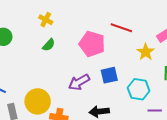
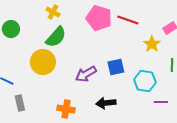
pink pentagon: (92, 44) -> (99, 18), moved
green semicircle: (49, 45) -> (56, 37), size x1.6
yellow circle: (38, 101) -> (43, 62), moved

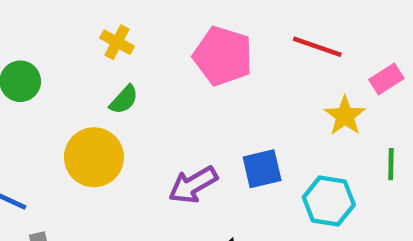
red line: (128, 20) -> (317, 47), moved
green semicircle: (56, 37) -> (124, 100), size x0.6

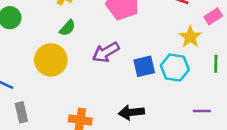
purple arrow: (193, 185) -> (106, 52), moved
cyan hexagon: (329, 201) -> (175, 68), moved

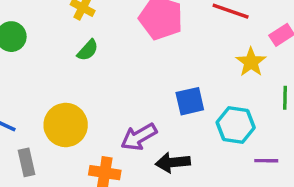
purple arrow: (106, 52) -> (139, 137), moved
yellow circle: (51, 60) -> (66, 125), moved
cyan hexagon: (175, 68) -> (236, 125), moved

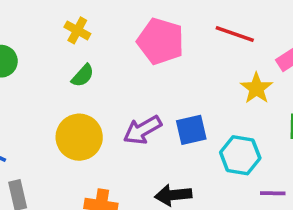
yellow circle: (66, 125) -> (79, 137), moved
purple arrow: (139, 137) -> (142, 130), moved

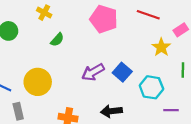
yellow cross: (77, 30) -> (44, 13), moved
blue square: (191, 130) -> (122, 72), turned -36
yellow circle: (79, 137) -> (38, 82), moved

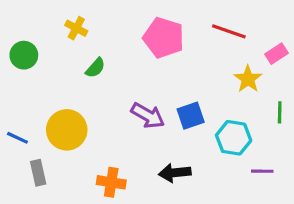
purple arrow: (93, 72) -> (148, 116), turned -120
blue square: (122, 72) -> (191, 116), turned 30

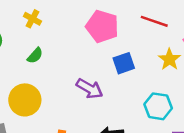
green semicircle: (95, 68) -> (35, 56), moved
blue square: (191, 116) -> (124, 63), moved

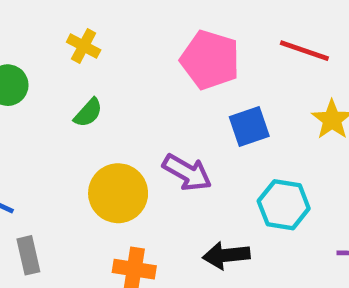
yellow circle: (25, 100) -> (118, 193), moved
cyan hexagon: (158, 106) -> (284, 205), moved

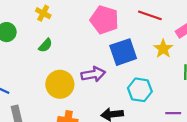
blue square: (249, 127) -> (123, 52), size x1.4
purple arrow: (187, 173) -> (93, 74), turned -40

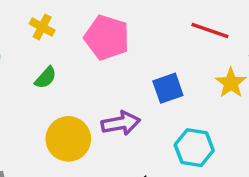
pink pentagon: (104, 20) -> (107, 37), moved
blue square: (123, 52) -> (168, 88), size x0.7

